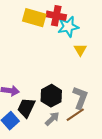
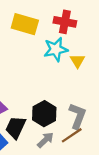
red cross: (56, 16) -> (65, 22), moved
cyan star: (68, 27) -> (56, 49), moved

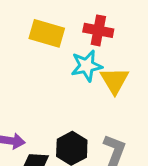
yellow triangle: (78, 61) -> (115, 80), size x1.5

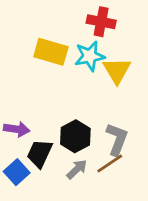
yellow rectangle: (47, 33) -> (51, 52), moved

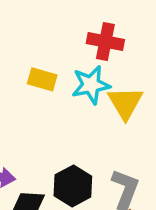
yellow rectangle: (51, 52) -> (42, 79), size x0.7

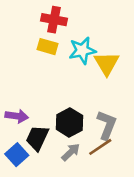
red cross: (105, 42) -> (54, 20), moved

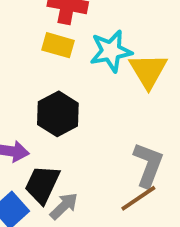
black hexagon: (69, 122) -> (58, 114), moved
gray arrow: (71, 152) -> (64, 206), moved

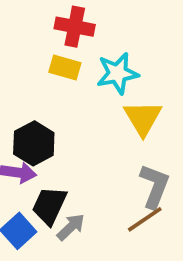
yellow triangle: (148, 71) -> (143, 118), moved
black hexagon: (58, 114) -> (34, 143), moved

